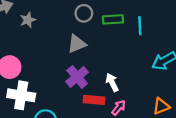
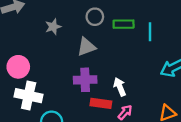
gray star: (28, 20) -> (53, 27), moved
purple cross: (77, 77) -> (85, 80), turned 35

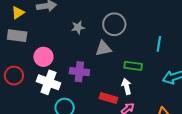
gray circle: (95, 17) -> (114, 24), size x1.5
green rectangle: (124, 24) -> (133, 66), moved
purple cross: (85, 80) -> (79, 72), moved

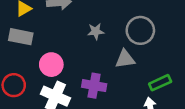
green rectangle: (133, 66) -> (160, 83), turned -36

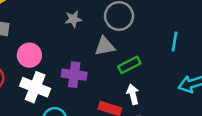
green rectangle: (160, 83) -> (129, 65), moved

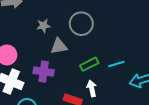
cyan line: (175, 42) -> (116, 64), moved, turned 63
gray triangle: (105, 46) -> (59, 46), moved

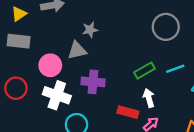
gray circle: (81, 24) -> (166, 27), moved
gray triangle: (59, 46) -> (77, 50), moved

